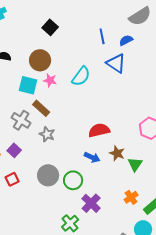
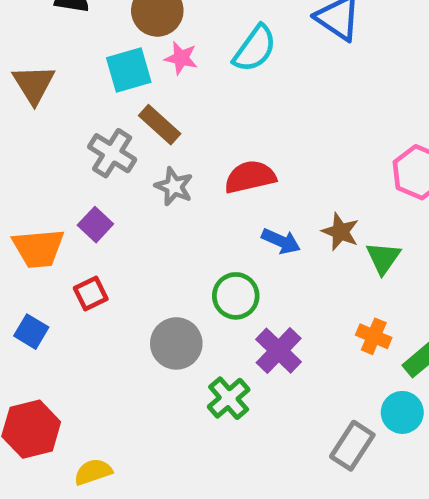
cyan square: (28, 85) -> (129, 70), turned -30
red semicircle: (99, 130) -> (250, 177), moved
gray circle: (48, 175) -> (176, 343), moved
orange cross: (131, 197) -> (374, 336), turned -32

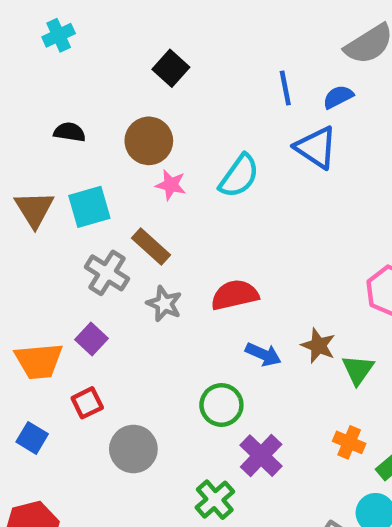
cyan square: (129, 70) -> (89, 207), moved
gray circle: (176, 343) -> (133, 449), moved

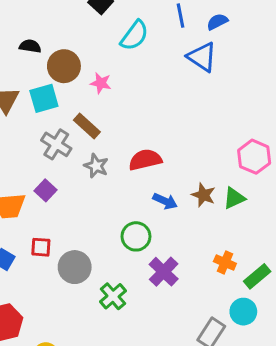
brown circle: (149, 141) -> (64, 66), moved
cyan semicircle: (239, 176) -> (134, 35), moved
green triangle: (358, 370) -> (234, 198), moved, turned 30
red square: (87, 403) -> (41, 247), moved, turned 30
green cross: (215, 500) -> (113, 296), moved

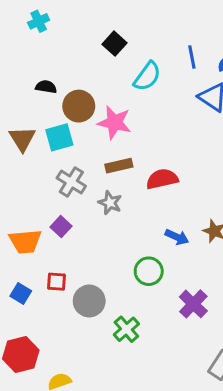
pink star: (101, 83) -> (114, 122), size x1.6
brown rectangle: (87, 126) -> (119, 166), moved, turned -55
red semicircle: (145, 160) -> (162, 179), moved
purple cross: (164, 272) -> (193, 304), moved

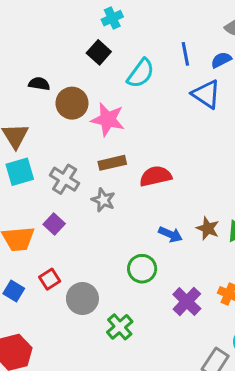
cyan cross: (39, 21) -> (112, 18), moved
black square: (114, 44) -> (99, 52), moved
cyan square: (59, 137) -> (20, 172), moved
red square: (56, 282) -> (50, 279), turned -36

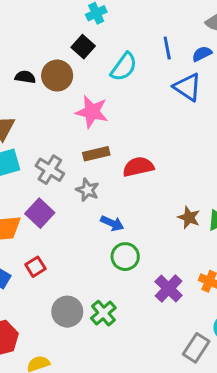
brown circle: (72, 103) -> (57, 76), moved
purple square: (54, 224) -> (40, 213), size x1.4
blue arrow: (170, 234) -> (112, 223), moved
gray circle: (82, 299) -> (67, 312), moved

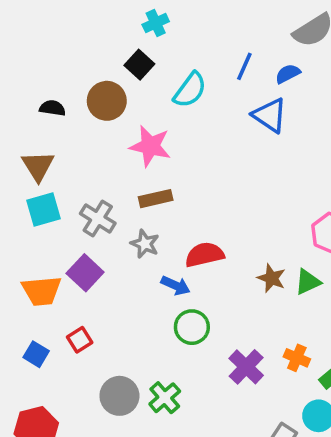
blue line: (167, 48) -> (244, 66), turned 35
black semicircle: (25, 77) -> (52, 108), moved
red semicircle: (138, 167) -> (205, 255), moved

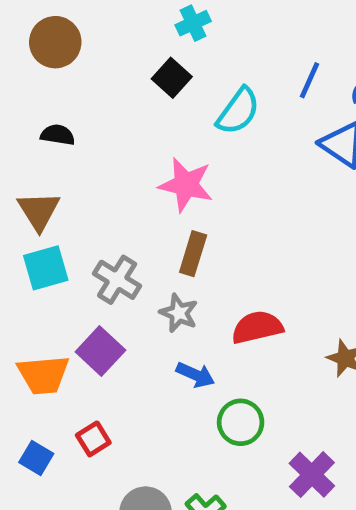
brown circle: (107, 101) -> (55, 42), moved
brown rectangle: (156, 199) -> (193, 254), turned -60
blue arrow: (176, 285) -> (195, 375), moved

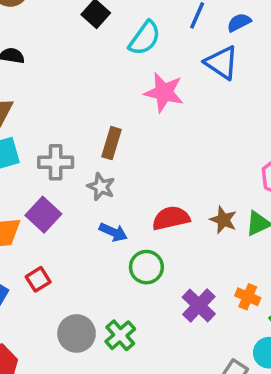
pink star: (186, 185) -> (164, 92), moved
gray cross: (117, 280) -> (56, 162), turned -32
red semicircle: (257, 327) -> (171, 218), moved

